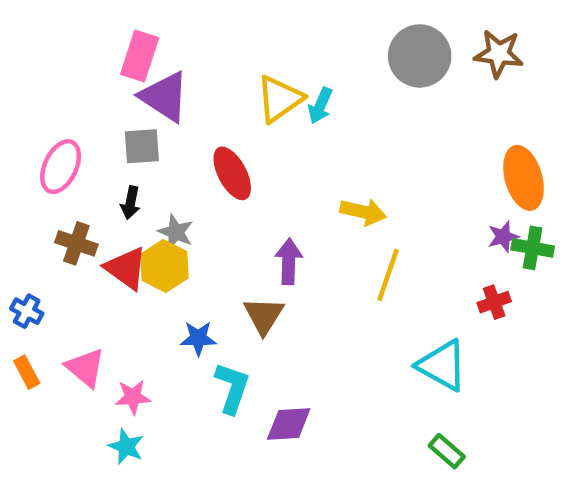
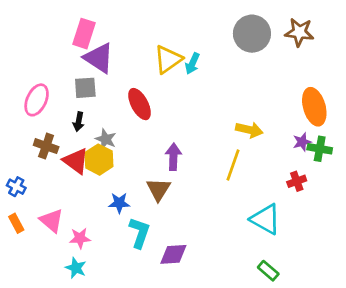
yellow arrow: (363, 212) -> (249, 130), moved

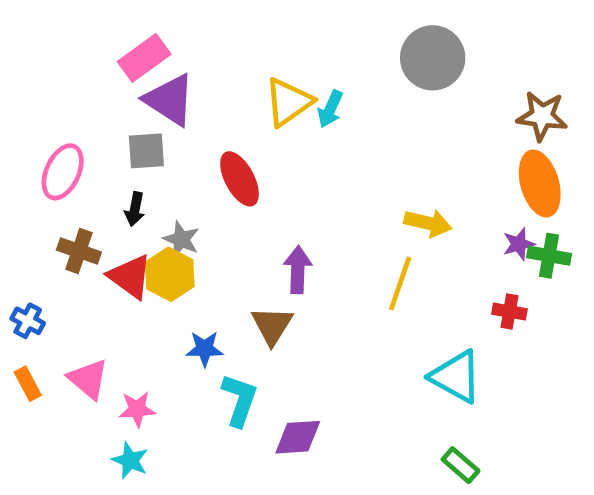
brown star: (299, 32) -> (542, 116), moved
pink rectangle: (84, 34) -> (144, 58), turned 36
red cross: (297, 181) -> (509, 311), turned 30

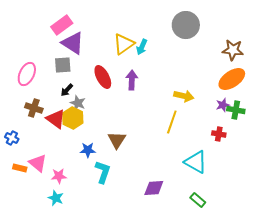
orange ellipse: (540, 184) -> (232, 79), turned 72
black arrow: (135, 209) -> (67, 90), moved, turned 32
purple arrow: (298, 270) -> (132, 80), moved
orange rectangle: (28, 384) -> (20, 168), moved, turned -48
purple diamond: (298, 437) -> (154, 188), moved

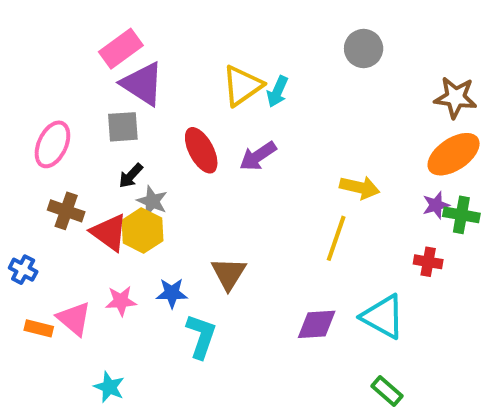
gray circle: (186, 25) -> (364, 49), size x0.7
purple arrow: (132, 80) -> (258, 156), turned -126
pink star: (59, 176) -> (121, 301), moved
purple diamond: (154, 188) -> (317, 324), moved

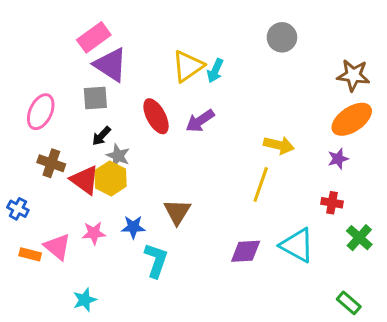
green cross: (461, 215) -> (359, 238), moved, turned 32
cyan star: (109, 387) -> (85, 300), turned 30
green rectangle: (387, 391) -> (349, 303), moved

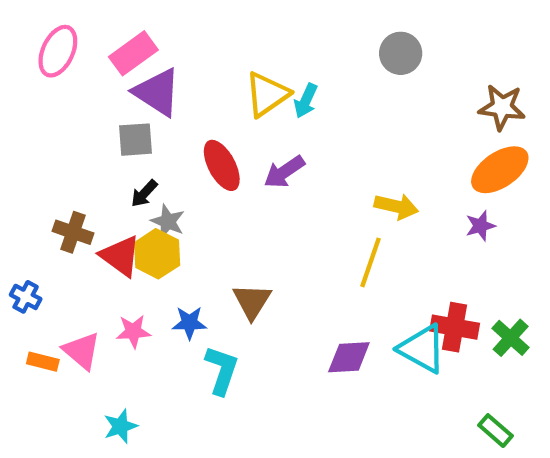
pink ellipse: (41, 112) -> (58, 51), moved
red cross: (332, 203) -> (455, 327), moved, size x1.5

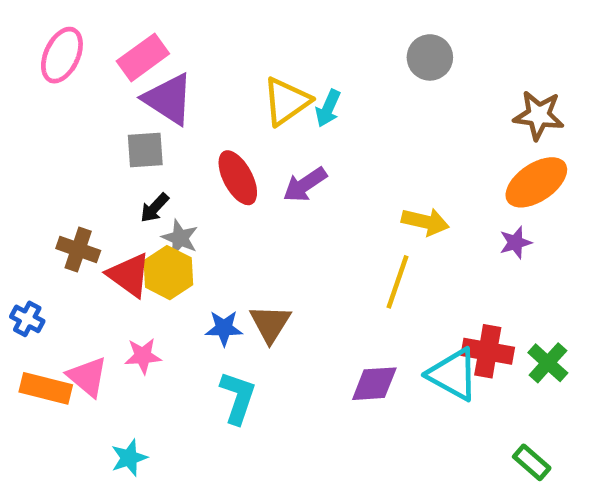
blue star: (189, 323) -> (224, 328), moved
orange rectangle: (43, 362) -> (46, 388), size x1.5

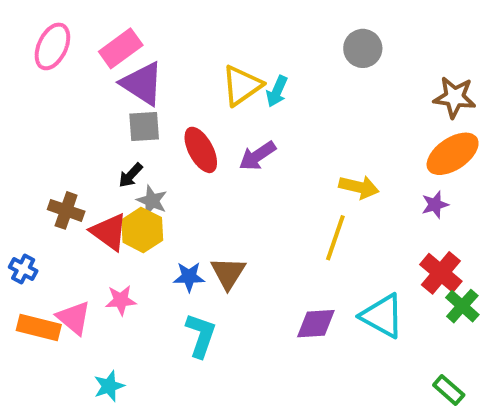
gray square: (145, 150) -> (144, 126), moved
red cross: (488, 351) -> (441, 273), moved, turned 30

